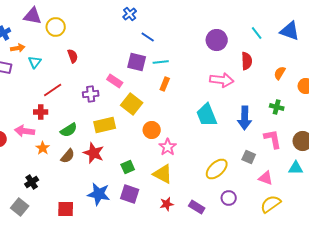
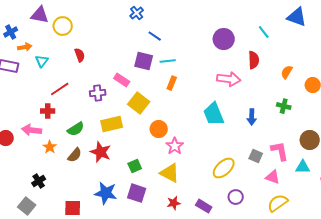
blue triangle: (290, 31) -> (297, 17), moved
blue arrow: (245, 118) -> (252, 117), size x0.7
pink L-shape: (273, 139) -> (280, 151), moved

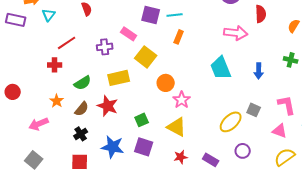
pink arrow: (32, 130) -> (39, 124), moved, turned -30
gray square: (256, 156) -> (254, 110), moved
black cross: (39, 181) -> (81, 134), moved

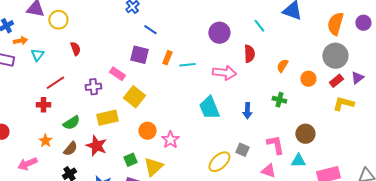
cyan line: (175, 15) -> (187, 65), moved
orange rectangle: (179, 37) -> (167, 58), moved
orange circle: (166, 83) -> (147, 131), moved
yellow triangle: (177, 127) -> (153, 167), moved, turned 50

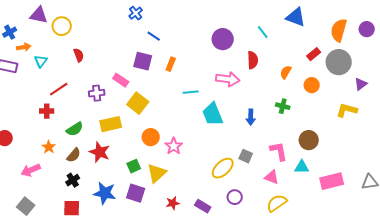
cyan line: (187, 65) -> (191, 92), moved
red rectangle: (336, 81) -> (314, 54), moved

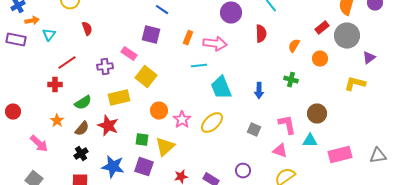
orange rectangle: (171, 64) -> (188, 38), moved
pink arrow: (228, 79) -> (215, 44), moved
green square: (134, 166) -> (142, 140), turned 32
yellow ellipse: (223, 168) -> (212, 123), moved
pink arrow: (31, 170) -> (39, 144), turned -114

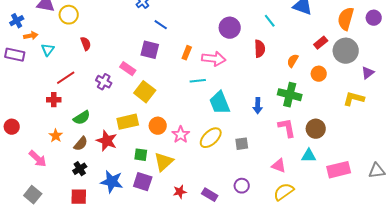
purple cross: (105, 67) -> (104, 82), turned 35
green cross: (291, 80) -> (290, 95), size x1.6
yellow rectangle: (119, 98) -> (128, 122), moved
pink L-shape: (287, 125) -> (287, 128), moved
gray square: (254, 130) -> (242, 144), moved, turned -32

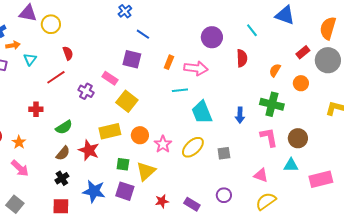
red line: (66, 78) -> (56, 77), moved
orange star: (56, 136) -> (19, 142), moved

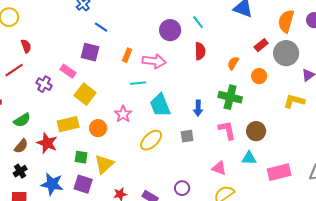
cyan line: (252, 30) -> (198, 22), moved
pink star: (163, 144) -> (123, 114), moved
gray square: (224, 153) -> (187, 136), moved

